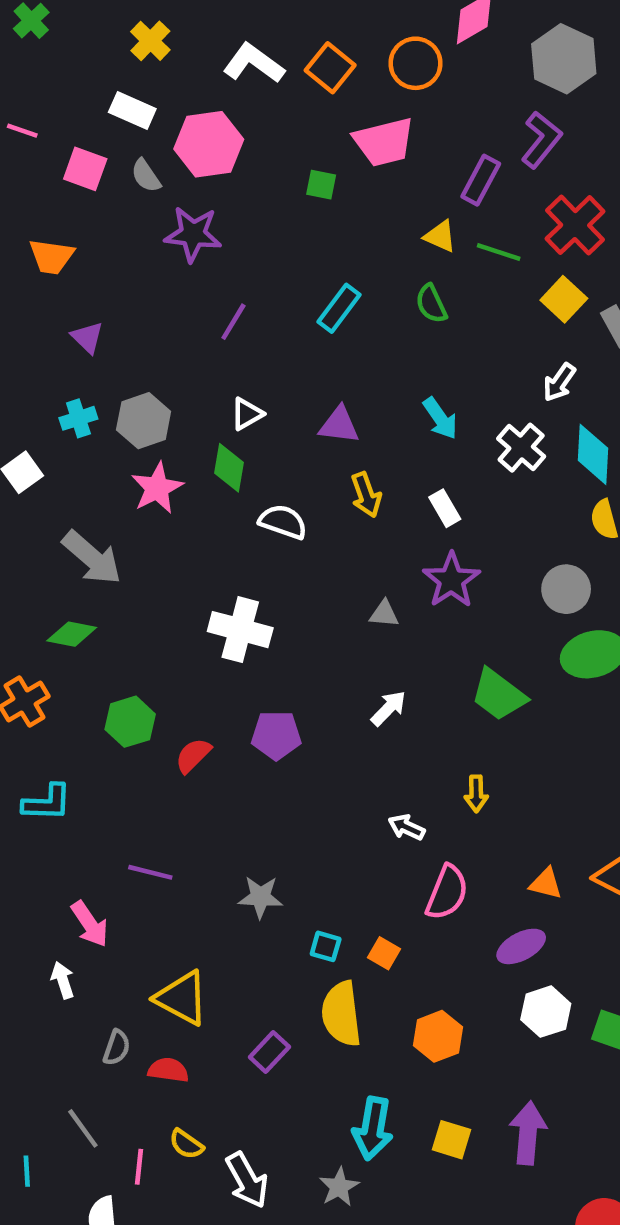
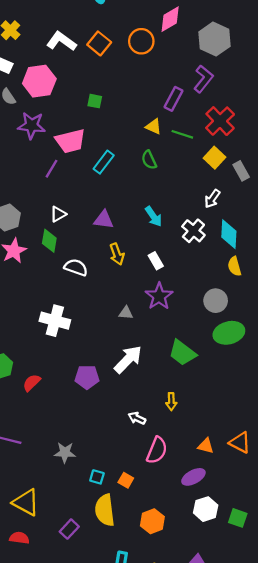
pink trapezoid: (384, 142) -> (70, 141), moved
white arrow: (389, 708) -> (128, 359), size x1.6
purple pentagon: (276, 735) -> (87, 377), moved

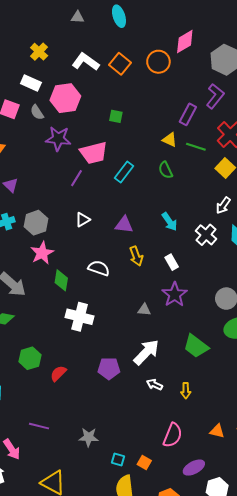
green diamond: (49, 241) -> (61, 280), moved
white arrow: (137, 418) -> (154, 385), moved
purple ellipse: (193, 477) -> (194, 468), moved

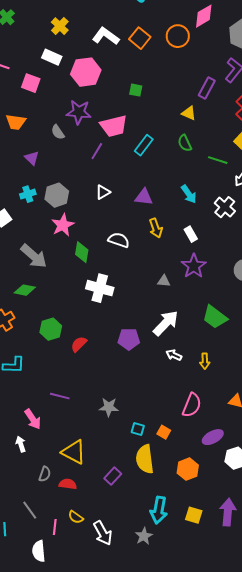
gray semicircle: (37, 112) -> (58, 132), moved
green line: (196, 147) -> (218, 160), moved

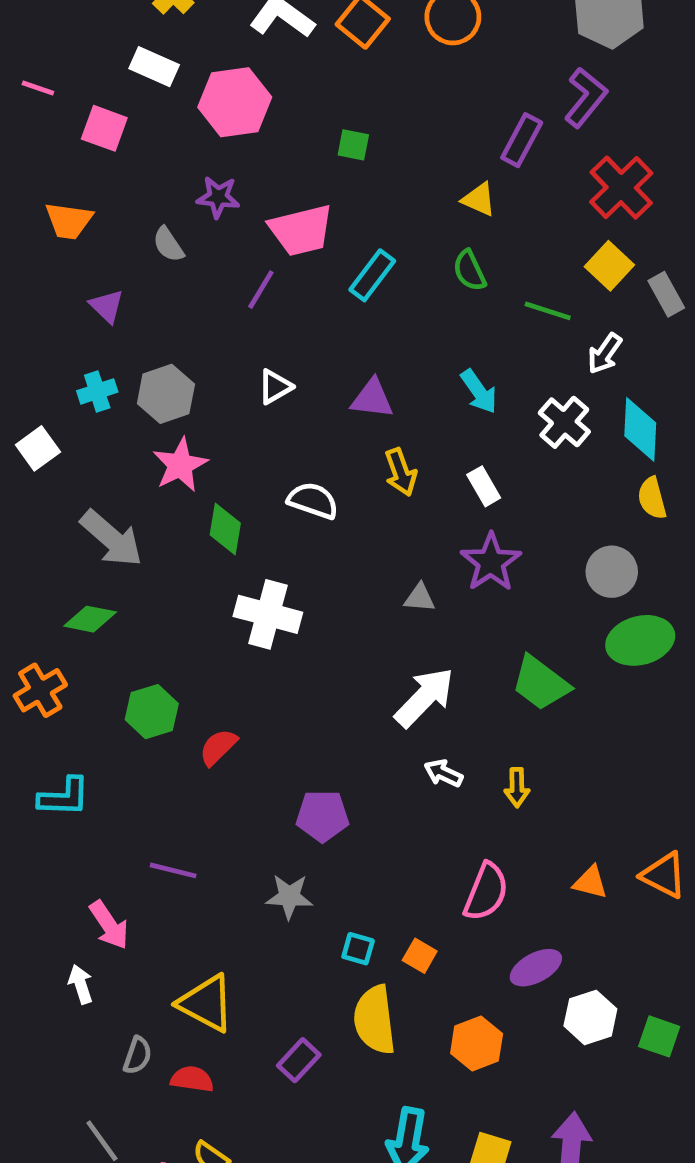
purple star: (79, 112) -> (218, 197), size x0.7
purple pentagon: (129, 339) -> (322, 816), moved

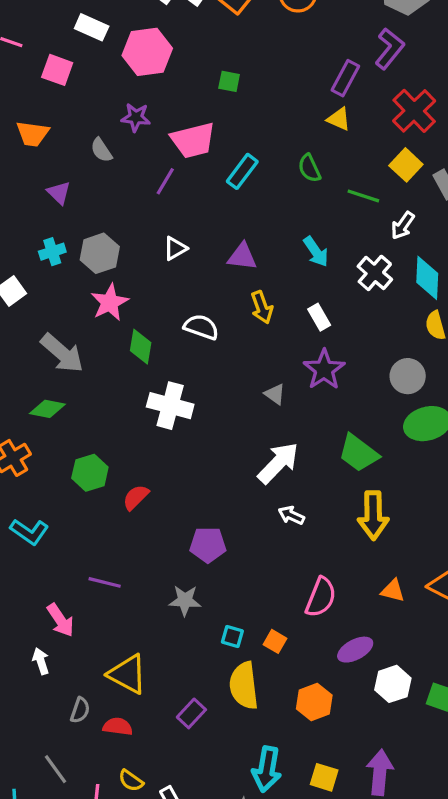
yellow triangle: (479, 199) -> (339, 119), moved
gray triangle: (420, 598) -> (275, 394), turned 30
yellow arrow: (517, 787) -> (373, 515), moved, size x1.8
cyan L-shape: (64, 797) -> (29, 532), turned 33

